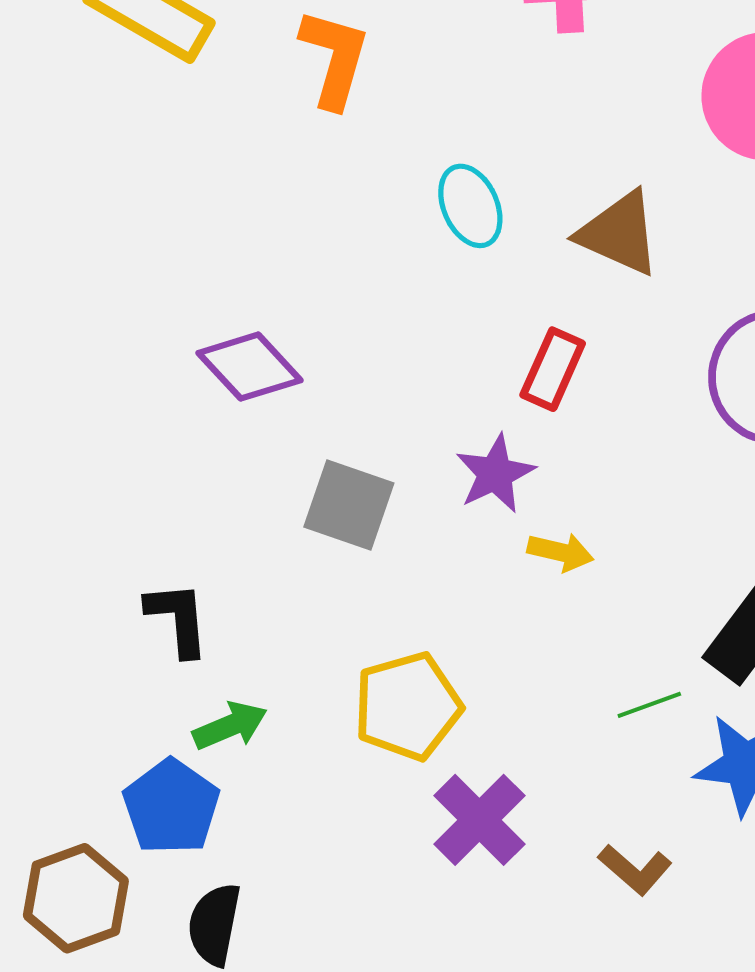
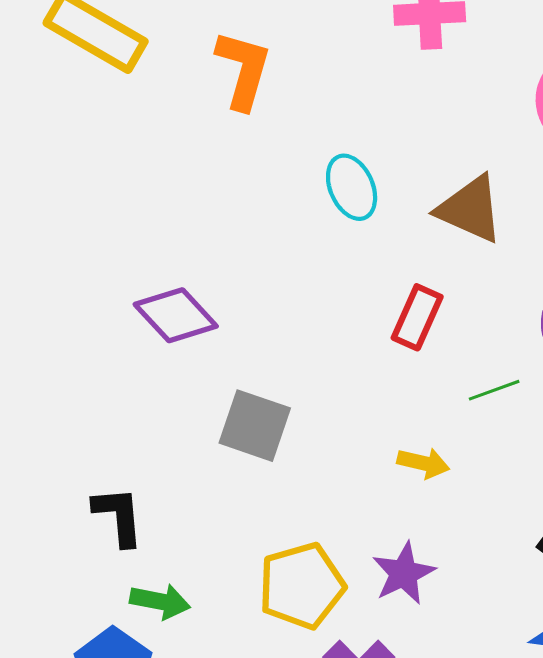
purple star: (495, 474) -> (404, 573), moved
green line: (649, 705) -> (494, 390), moved
green arrow: (230, 726) -> (160, 601), turned 34

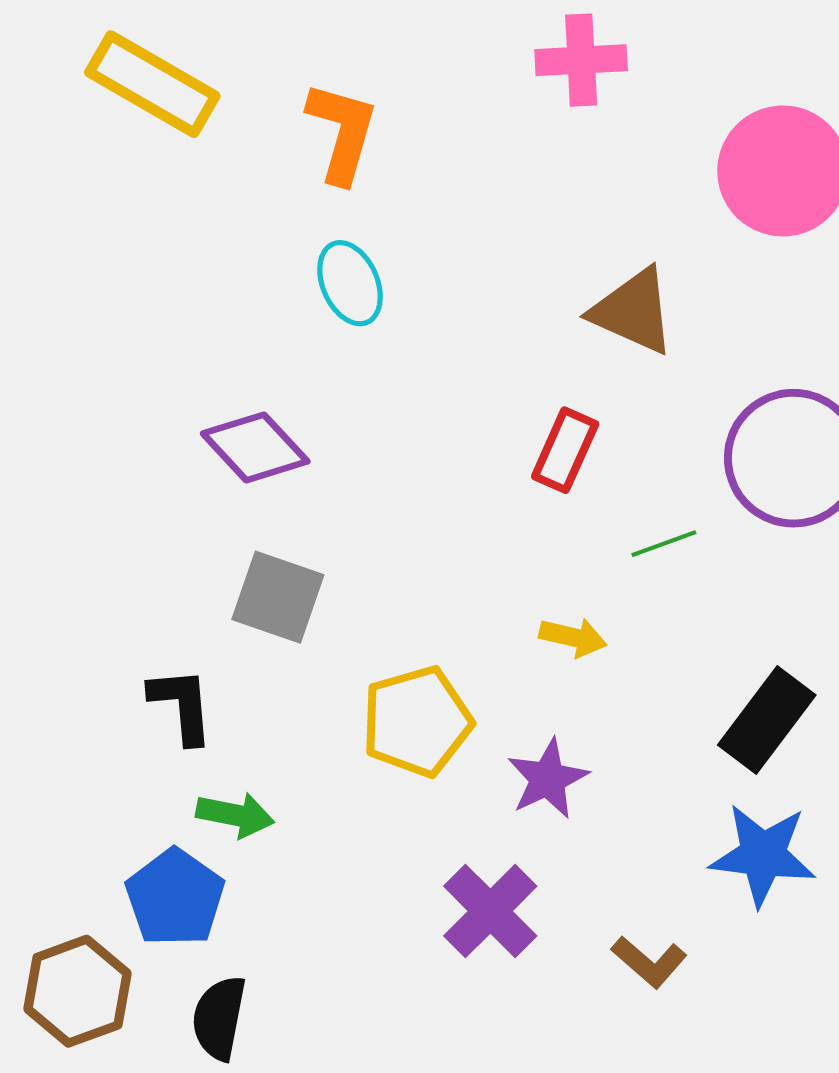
cyan ellipse: (352, 187) -> (350, 283), moved
gray square: (255, 426) -> (278, 597), moved
yellow pentagon: (302, 586) -> (417, 721), moved

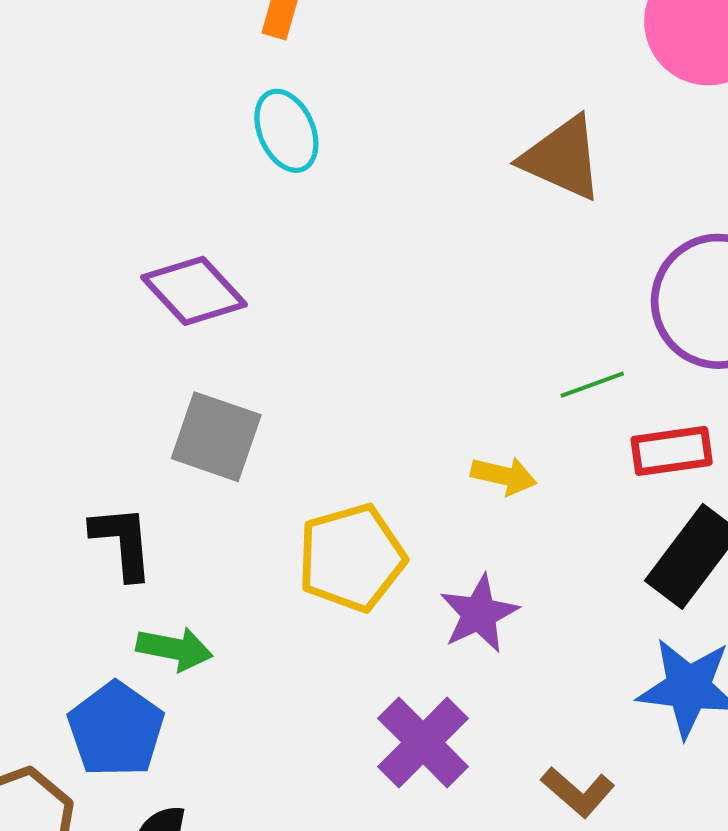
red rectangle: (565, 450) -> (672, 451), moved, turned 58

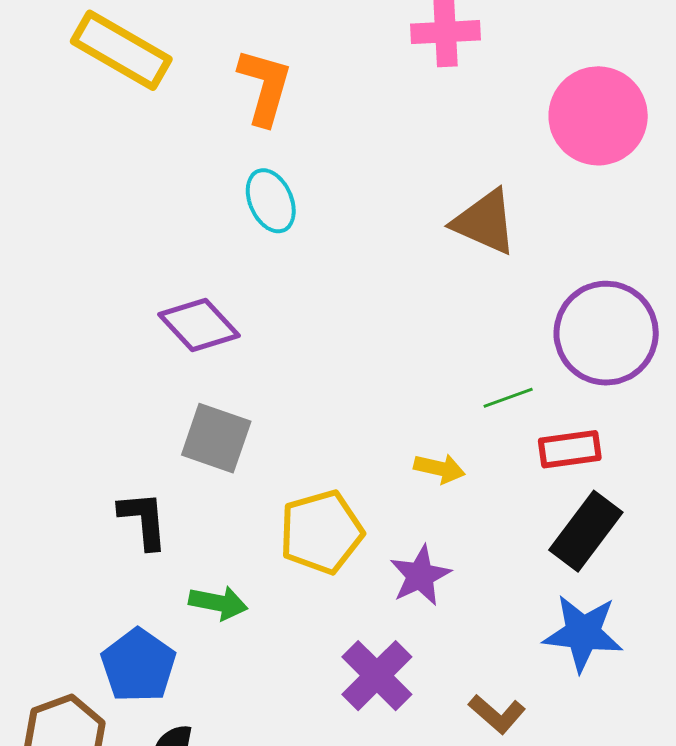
green arrow: (174, 649) -> (218, 603), moved

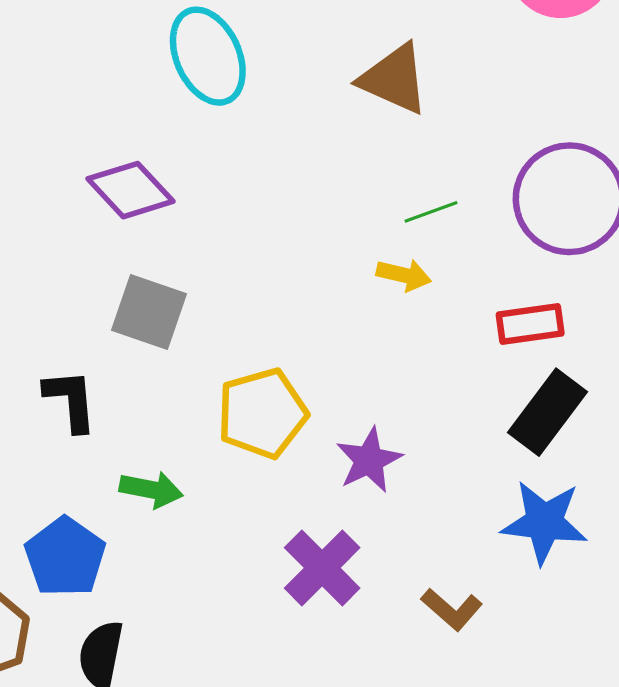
cyan ellipse: (271, 201) -> (208, 56), size x1.4
brown triangle: (485, 222) -> (394, 79), moved
green line: (508, 398) -> (431, 212), moved
yellow arrow: (439, 468) -> (404, 275), moved

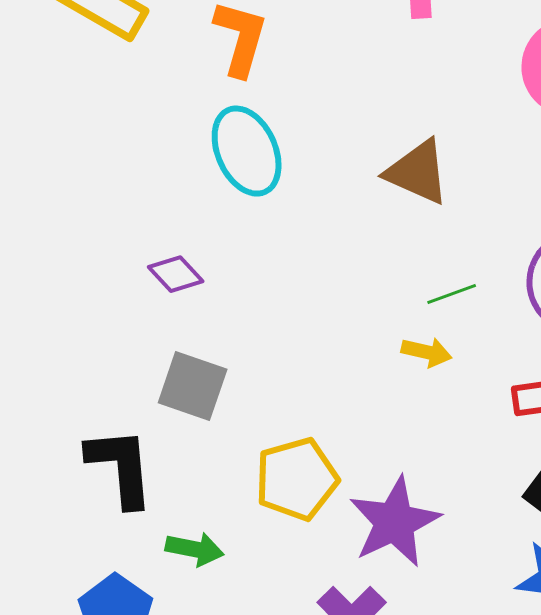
purple diamond: (130, 190) -> (176, 274), size x0.7
black L-shape: (71, 400) -> (121, 467), size x1.4
purple star: (369, 460) -> (395, 522), size x1.5

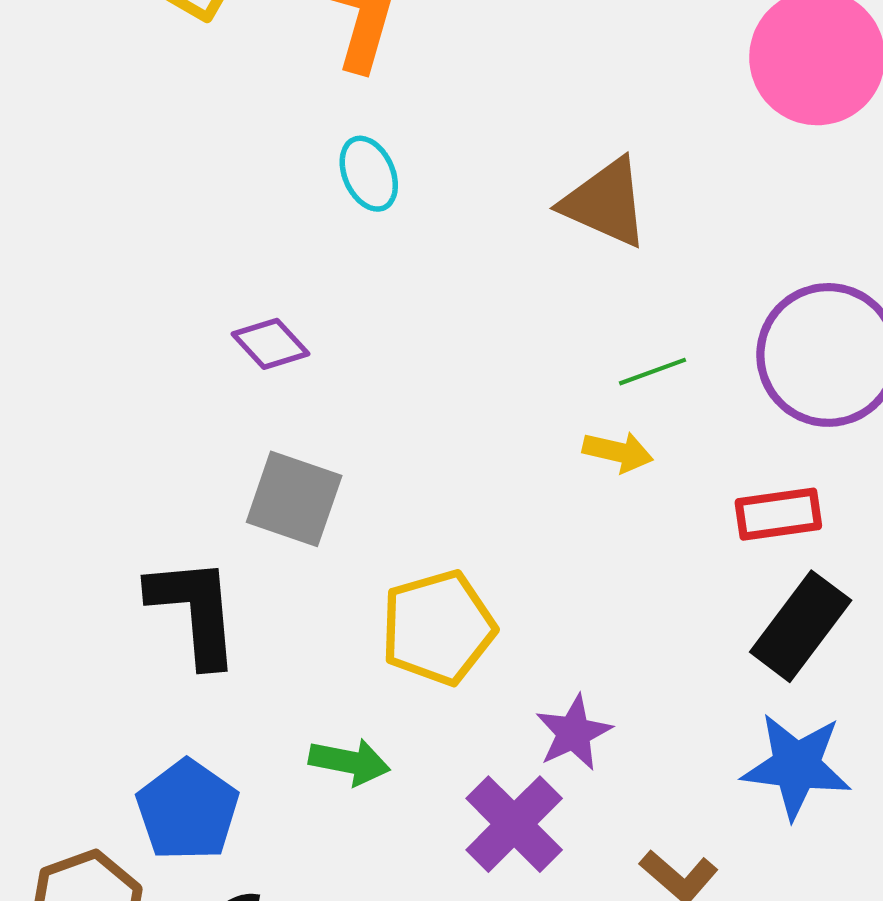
cyan ellipse: (247, 151) -> (369, 174), size x0.6
purple star: (395, 522) -> (574, 733), moved, size x0.6
green arrow: (195, 549) -> (349, 762), moved

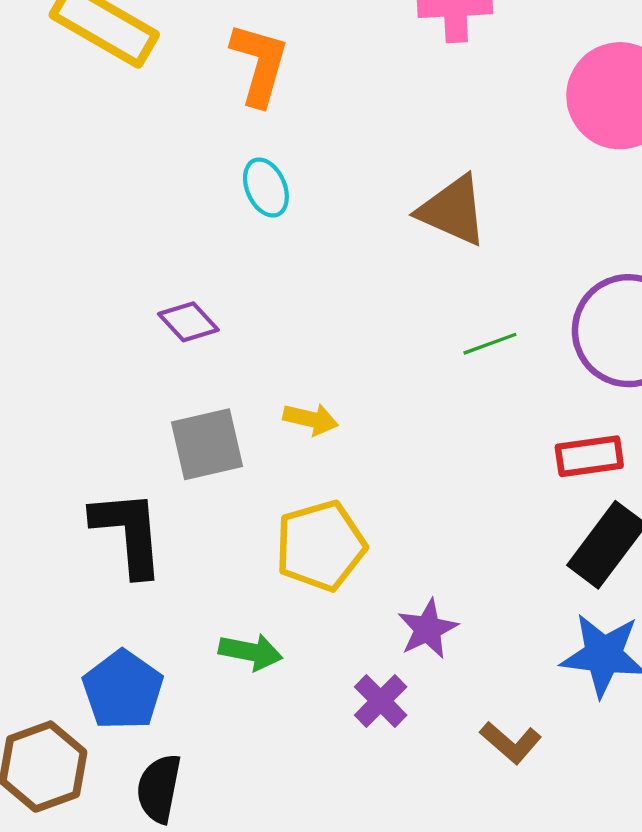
yellow arrow: (618, 452) -> (311, 419), moved
gray square: (294, 499) -> (207, 444), turned -32
purple cross: (514, 824) -> (381, 701), size x0.7

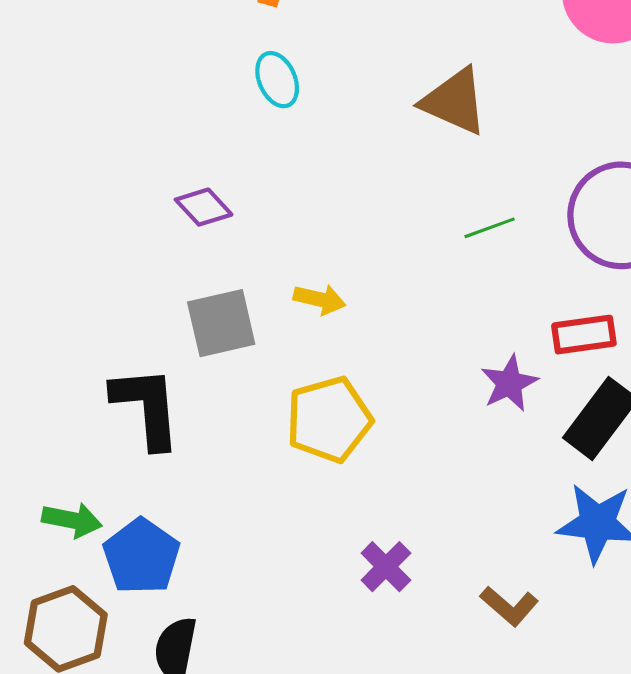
purple star: (428, 629) -> (509, 383), moved
green arrow: (251, 652) -> (72, 520), moved

